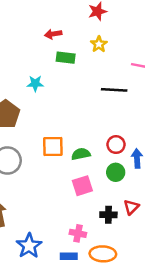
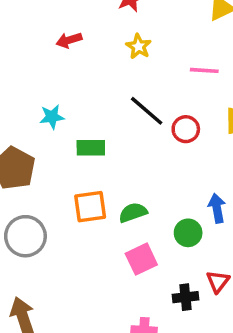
green rectangle: (66, 58) -> (91, 148), moved
black line: (114, 90) -> (147, 111), moved, turned 45
red circle: (116, 145) -> (186, 129), moved

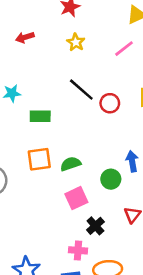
pink line: (204, 70) -> (124, 49), moved, turned -42
black cross: (185, 297) -> (95, 226), moved, turned -36

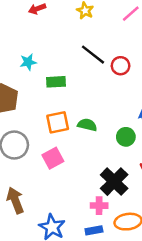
green semicircle: (71, 164) -> (87, 125), turned 36
pink square: (76, 198) -> (53, 158), moved
black cross: (95, 226) -> (114, 182), size x1.6

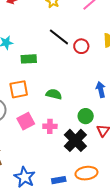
orange square: (58, 122) -> (19, 89), moved
green circle: (126, 137) -> (86, 116), moved
pink cross: (99, 206) -> (50, 126), moved

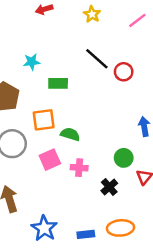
green semicircle: (54, 94) -> (70, 134), moved
black cross: (75, 140) -> (109, 187), size x0.6

